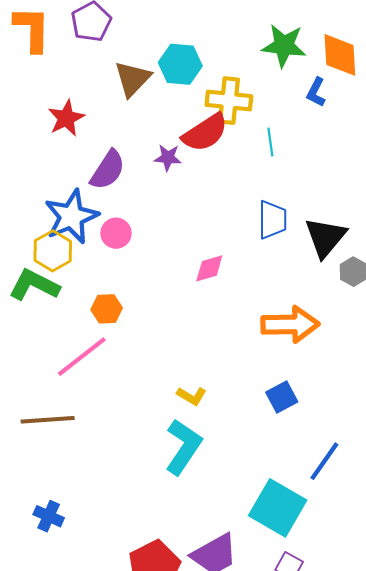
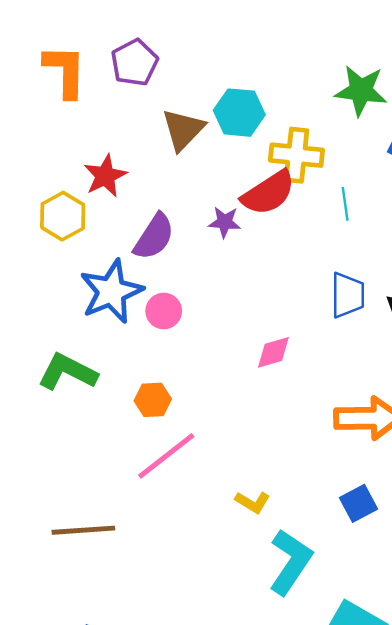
yellow hexagon: (53, 251) -> (63, 216), moved
pink line: (82, 357) -> (166, 456), moved
cyan L-shape: (183, 447) -> (290, 562), moved

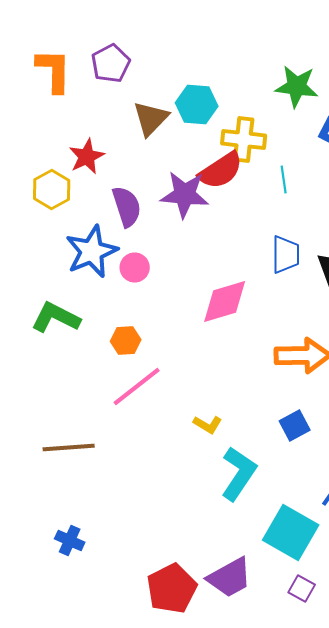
purple star: (225, 222) -> (185, 194), size x1.8
purple semicircle: (154, 237) -> (127, 206), turned -51
pink diamond: (273, 352) -> (225, 302), size x1.6

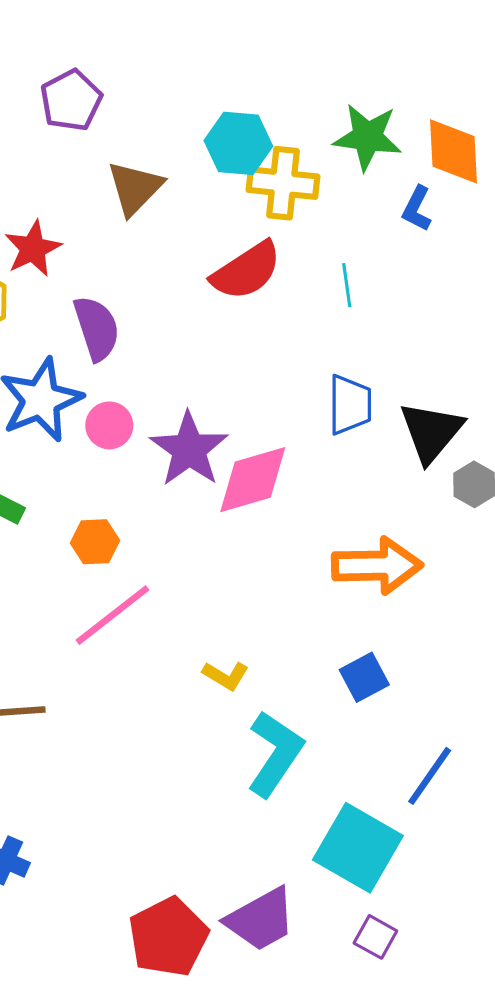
cyan hexagon: (197, 104) -> (238, 143), moved
yellow cross: (244, 140) -> (283, 183), moved
purple star: (185, 194) -> (189, 449), moved, turned 30

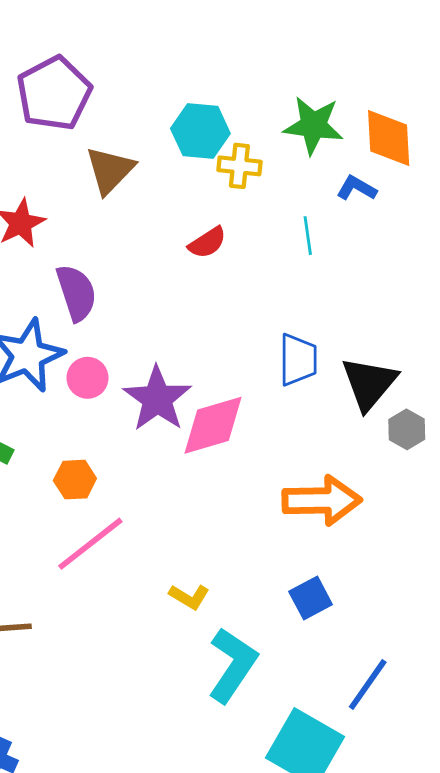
purple pentagon: (71, 100) -> (54, 93), size x1.4
yellow cross: (283, 183) -> (239, 166), size x0.7
blue L-shape: (417, 209) -> (357, 188), turned 93
red semicircle: (246, 271) -> (207, 243), size x0.6
cyan line: (347, 285) -> (308, 236), moved

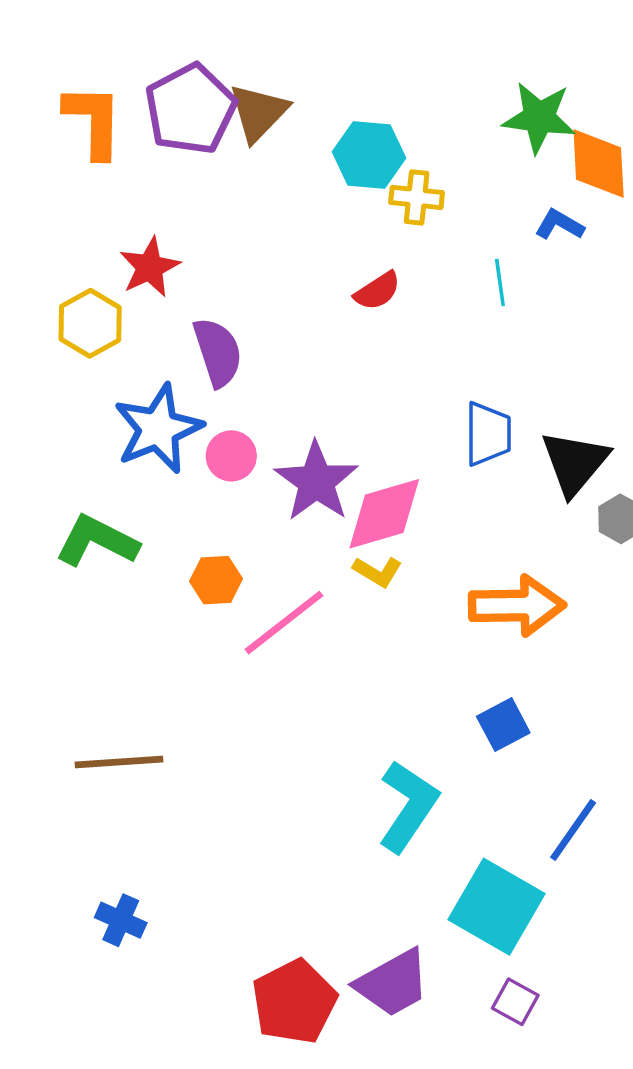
green star: (313, 125) -> (539, 118), moved
brown triangle: (110, 170) -> (258, 112), moved
pink line: (90, 544) -> (284, 623), moved
yellow L-shape: (189, 597) -> (377, 572), moved

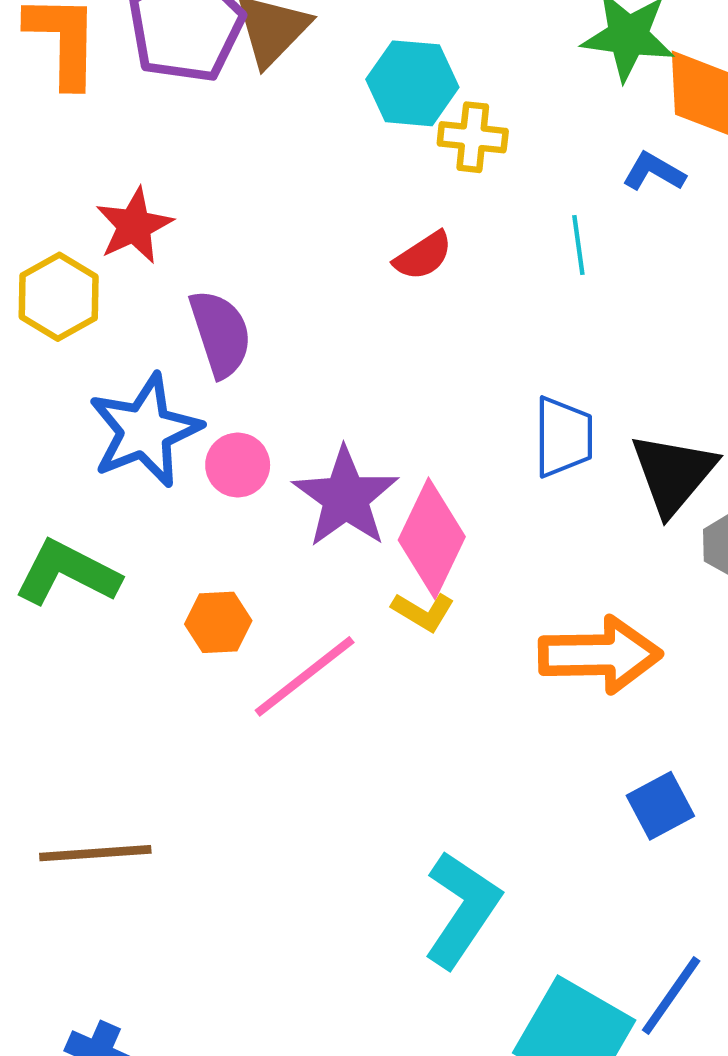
pink diamond: (384, 514) -> (432, 538), turned -48
blue square: (503, 725) -> (660, 806), moved
blue line: (573, 830) -> (671, 996), moved

